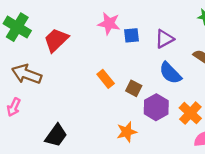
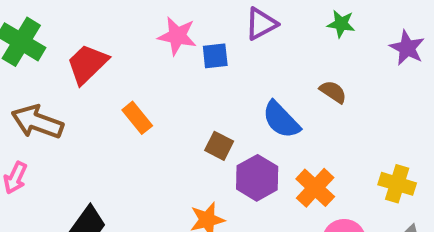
purple triangle: (164, 39) -> (261, 24), moved
orange rectangle: (106, 79) -> (137, 118), moved

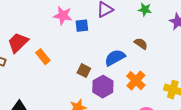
red trapezoid: (87, 64) -> (18, 43), moved
blue semicircle: (281, 120) -> (115, 58), turned 105
orange cross: (315, 188) -> (136, 81), moved

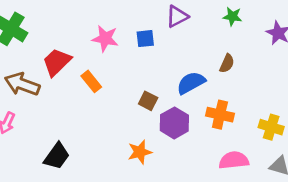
pink star: (63, 16) -> (105, 39), moved
brown semicircle: (141, 44) -> (227, 63), turned 80
orange cross: (136, 81) -> (220, 115), turned -30

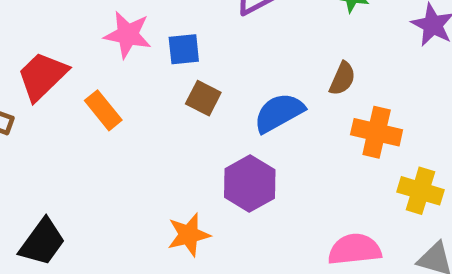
blue square: (145, 39) -> (184, 49), moved
brown square: (148, 101) -> (203, 98), moved
orange cross: (220, 115) -> (377, 132), moved

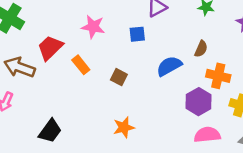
blue square: (184, 49) -> (137, 34), moved
brown square: (203, 98) -> (119, 77), moved
purple hexagon: (250, 183) -> (199, 102), moved

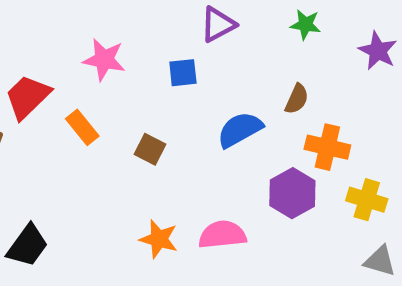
orange star: (124, 127) -> (159, 239), turned 30
pink semicircle: (207, 135) -> (222, 235), moved

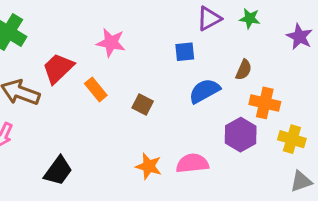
purple triangle: (218, 25) -> (209, 19), moved
blue square: (183, 73) -> (185, 52), moved
gray triangle: (380, 261) -> (301, 181), turned -35

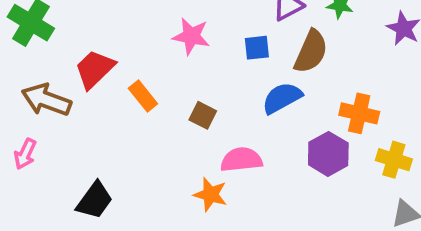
pink star: (111, 43) -> (191, 36), moved
brown semicircle: (244, 70) -> (311, 52), moved, size x1.6
pink semicircle: (192, 163) -> (241, 160), moved

